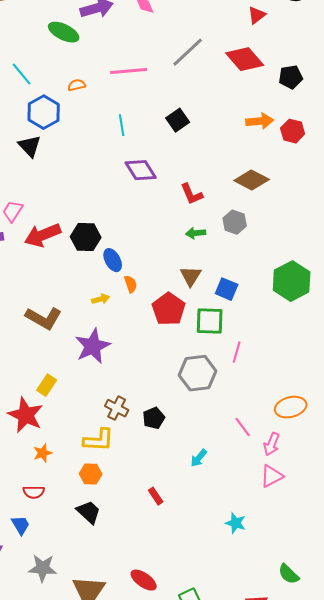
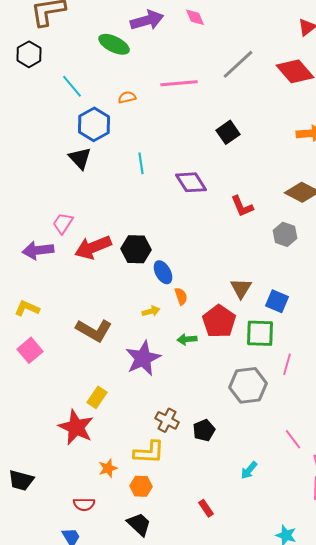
cyan line: (122, 125) -> (141, 163), moved
green arrow: (196, 233) -> (187, 339), moved
orange star: (43, 453) -> (108, 468), moved

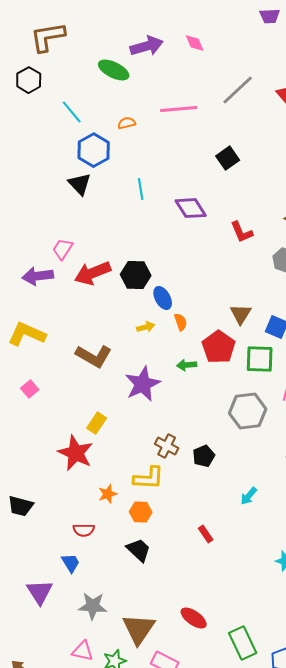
yellow L-shape: (27, 308) -> (27, 334), size x1.5
yellow arrow: (151, 311) -> (146, 327), moved
pink square: (30, 350) -> (30, 389), moved, size x0.7

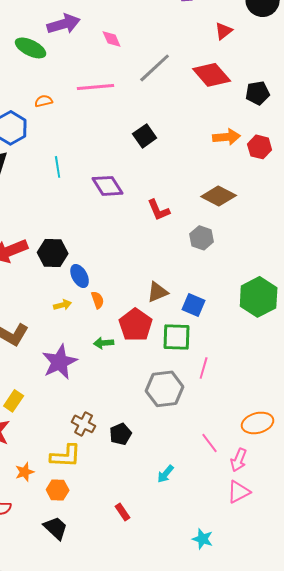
pink diamond: (195, 43) -> (112, 39), moved
brown triangle: (241, 314) -> (158, 292), turned 35

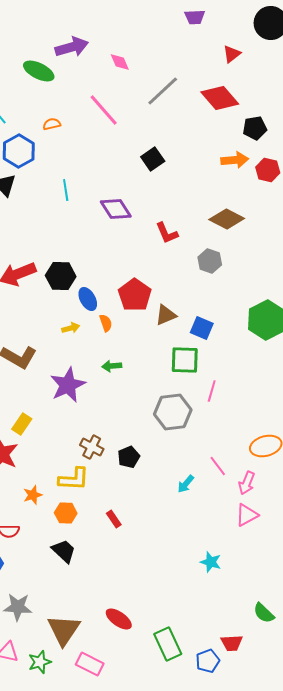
pink line: (96, 87) -> (104, 110), turned 54
black pentagon: (258, 93) -> (255, 128), moved
red pentagon: (136, 325) -> (135, 295), moved
cyan arrow: (166, 474) -> (186, 484), moved
red rectangle: (123, 512) -> (114, 519), moved

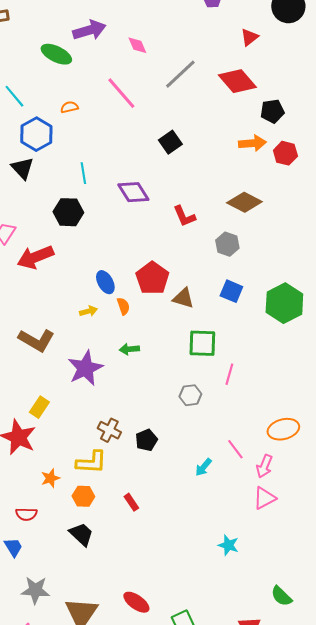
black hexagon: (61, 276) -> (68, 212), moved
brown triangle: (166, 315) -> (183, 298), turned 40
blue square: (202, 328) -> (231, 291), moved
gray hexagon: (173, 412) -> (190, 395), size x0.6

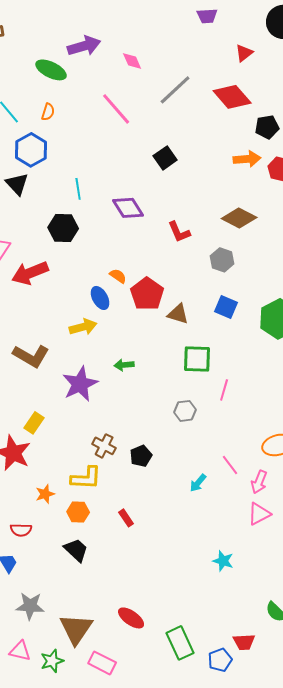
orange semicircle: (69, 107) -> (48, 112), moved, turned 120
orange semicircle: (123, 306) -> (118, 276), moved, turned -36
yellow arrow: (88, 311) -> (83, 327), size x1.5

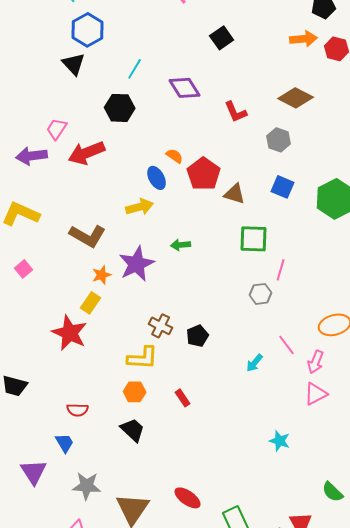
cyan line: (78, 189) -> (135, 69), turned 40
gray hexagon: (185, 411) -> (261, 294), moved
orange star: (45, 494) -> (102, 275), moved

